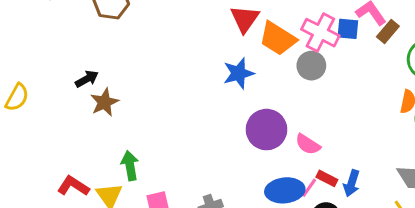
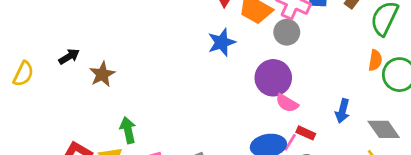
black arrow: (87, 79) -> (69, 57), moved
purple circle: (266, 130) -> (273, 78), moved
blue arrow: (352, 183) -> (343, 111), moved

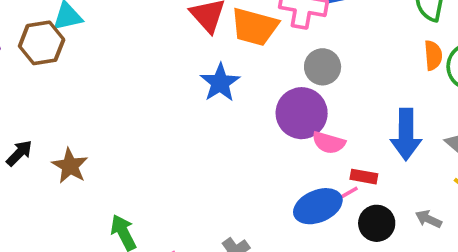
gray circle: (287, 32) -> (323, 67), moved
blue arrow: (343, 111) -> (406, 134), size x1.5
pink line: (290, 142) -> (346, 194), turned 42

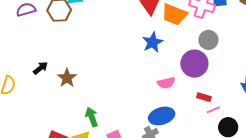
pink semicircle: (329, 143) -> (166, 83), moved, turned -36
red rectangle: (364, 177) -> (204, 97), moved
blue ellipse: (318, 206) -> (162, 116), moved

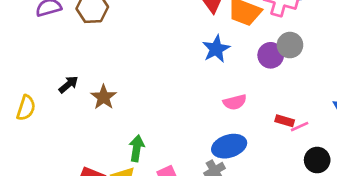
purple circle: (194, 64) -> (271, 55), moved, size x0.7
pink line: (213, 110) -> (300, 127), moved
green arrow: (92, 117) -> (137, 148), turned 30

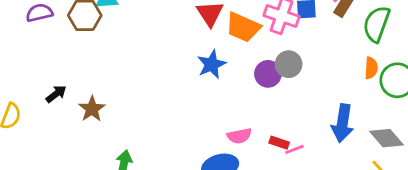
pink semicircle: (235, 102) -> (239, 136), moved

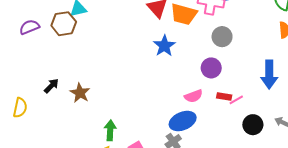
purple circle: (268, 74) -> (211, 68), moved

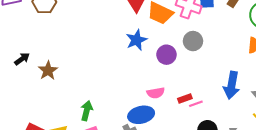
purple circle: (211, 68) -> (166, 55), moved
red rectangle: (224, 96) -> (185, 98), turned -40
green arrow: (110, 130) -> (87, 111), moved

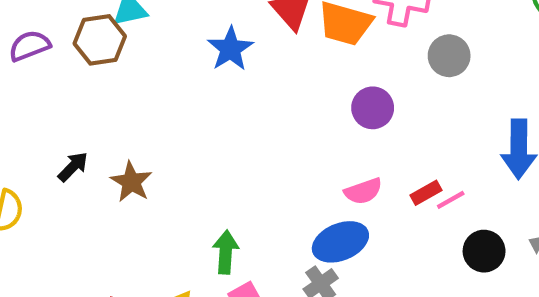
blue star: (136, 40) -> (230, 49), moved
gray circle: (193, 41) -> (449, 56), moved

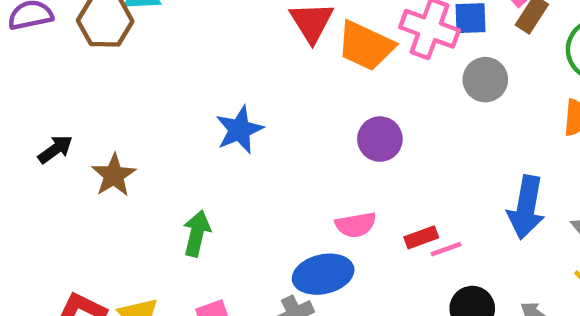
blue star: (230, 49) -> (239, 130), moved
gray circle: (449, 56) -> (485, 80), moved
green arrow: (226, 252) -> (197, 233), moved

